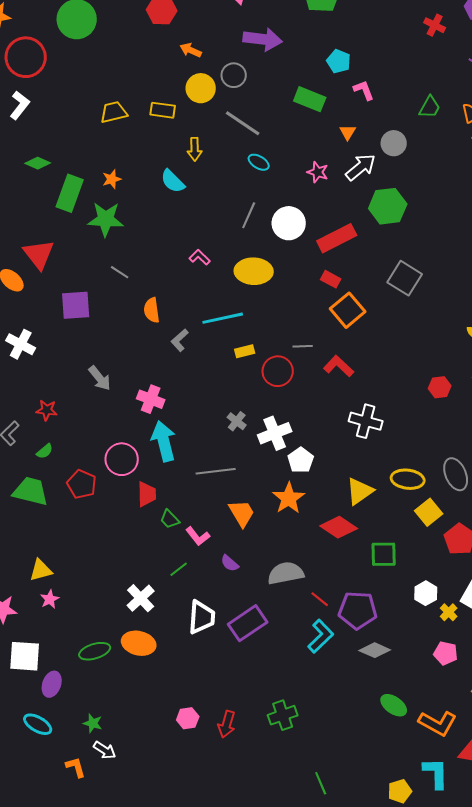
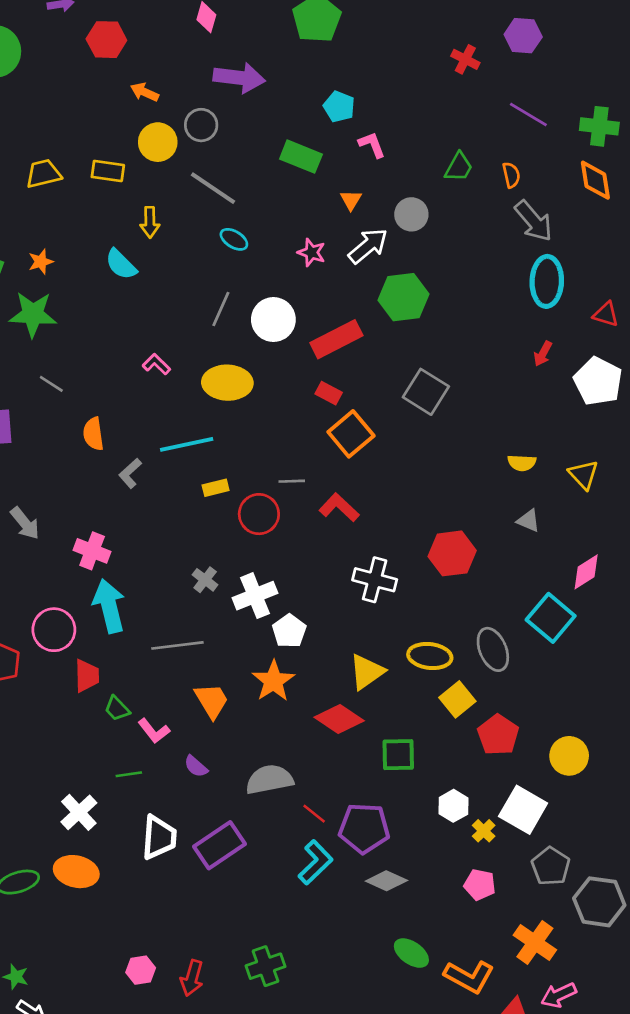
red hexagon: (440, 387) -> (452, 553), moved, size x1.6
green line: (179, 569) -> (129, 774), turned 30

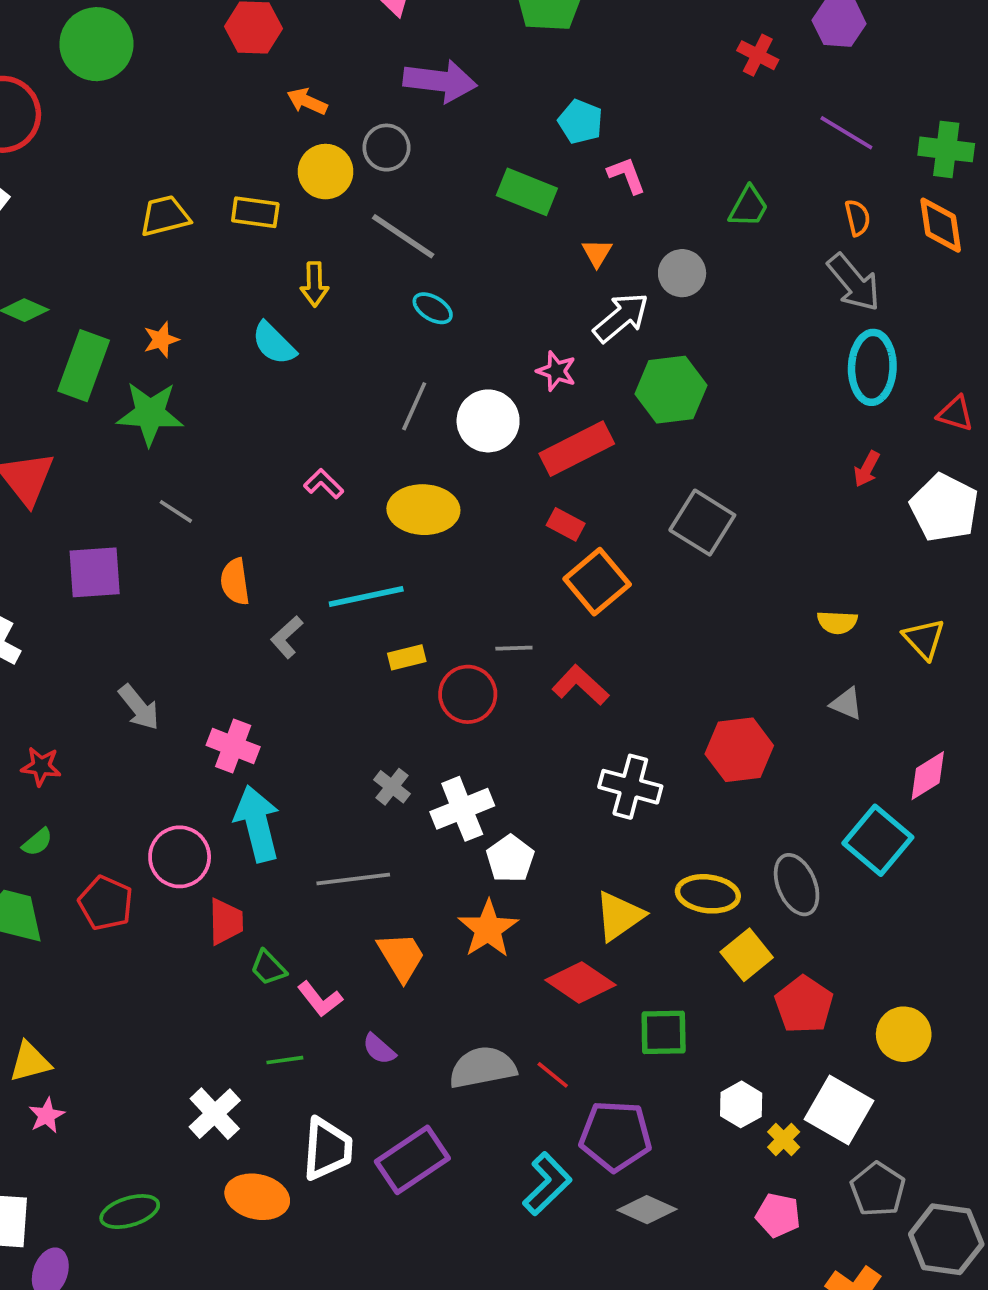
orange semicircle: (511, 175) -> (858, 218), moved
pink star: (312, 252) -> (556, 371), moved
red line: (314, 814) -> (553, 1075), moved
orange ellipse: (76, 872) -> (257, 1197), moved

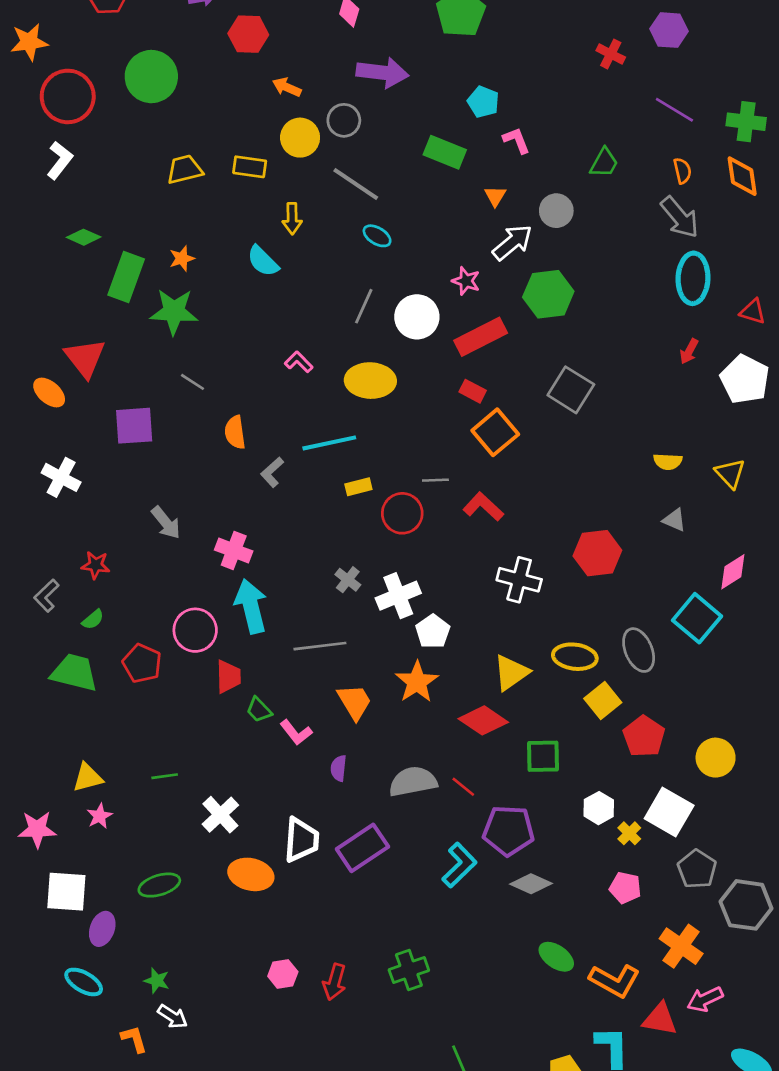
green circle: (96, 44) -> (151, 77), moved
purple semicircle: (379, 1049) -> (339, 768), turned 55
green line: (285, 1060) -> (165, 776), moved

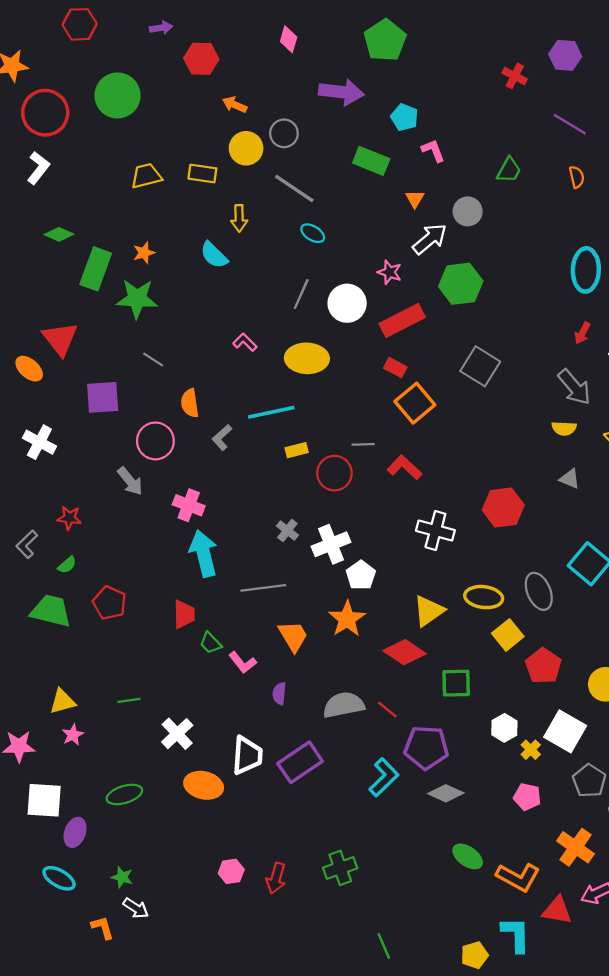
purple arrow: (382, 73) -> (341, 92), moved
gray arrow: (680, 217) -> (574, 387), moved
pink circle: (195, 630) -> (155, 441), moved

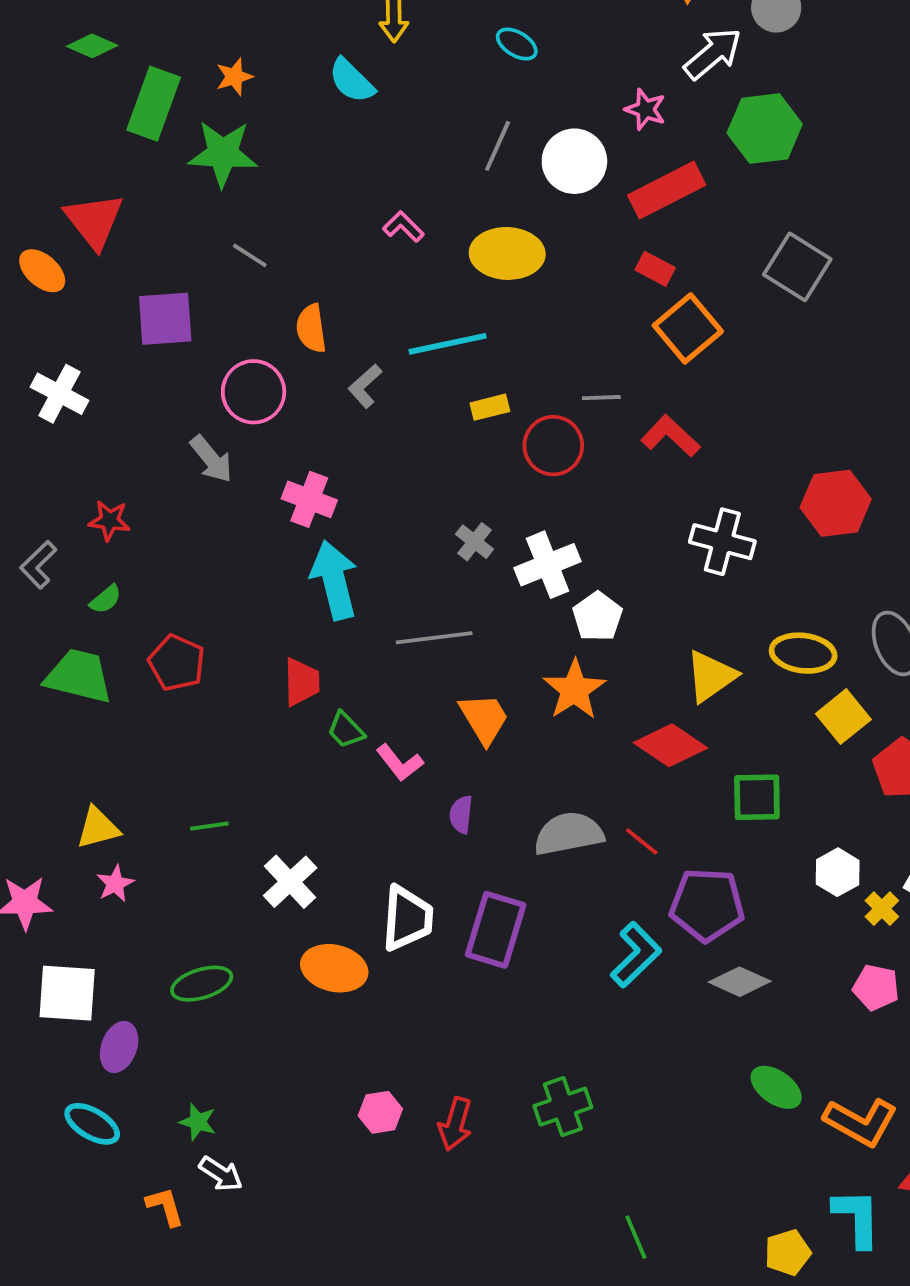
purple rectangle: (300, 762) -> (496, 930), turned -39

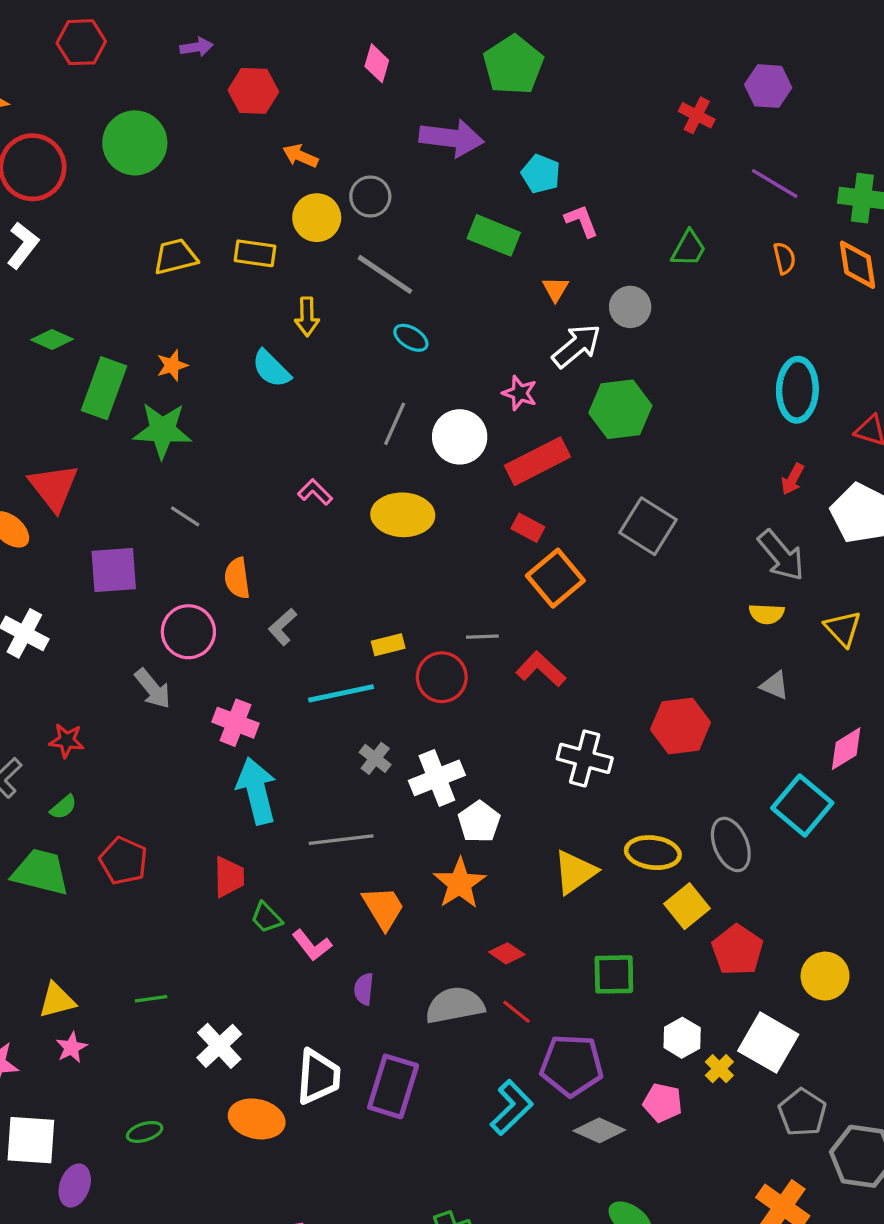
cyan line: (448, 344) -> (341, 693), moved
red diamond: (670, 745) -> (507, 953), moved, size x0.6
green ellipse: (202, 984) -> (145, 1132), size x0.7
pink pentagon: (876, 987) -> (663, 1103), moved

